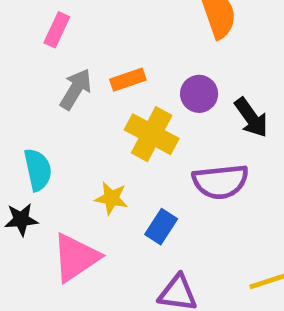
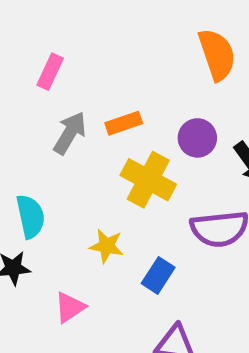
pink triangle: (76, 257) -> (70, 307), size x0.6

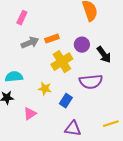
gray arrow: (70, 133) -> (30, 43), turned 36
yellow cross: (148, 180) -> (62, 62), turned 30
cyan semicircle: (30, 216) -> (14, 77), turned -84

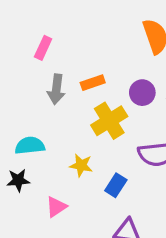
gray arrow: (30, 43) -> (56, 89), turned 120

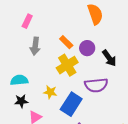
orange rectangle: (93, 83) -> (66, 42), moved, turned 64
black star: (18, 180) -> (21, 101), moved
blue rectangle: (116, 185) -> (71, 104), size x1.6

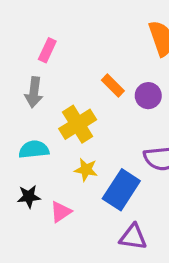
gray arrow: (35, 46) -> (34, 92), moved
yellow cross: (67, 65) -> (78, 124), moved
black star: (21, 101) -> (29, 197), moved

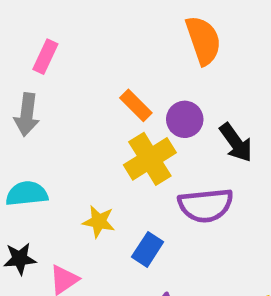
yellow cross: (78, 124) -> (150, 159), moved
blue rectangle: (121, 190) -> (148, 249), size x0.6

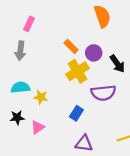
yellow star: (99, 222) -> (41, 97), moved

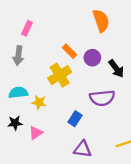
yellow cross: (77, 71) -> (60, 75), moved

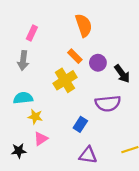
orange semicircle: (101, 21) -> (84, 25), moved
yellow star: (39, 102) -> (35, 117), moved
black star: (15, 123) -> (19, 151), moved

